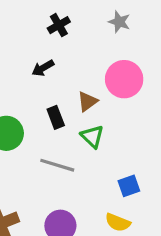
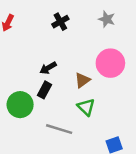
black arrow: (43, 68) -> (48, 68), moved
black rectangle: (56, 117) -> (44, 90), moved, turned 49

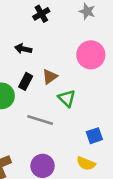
black arrow: (48, 68) -> (23, 49), moved, turned 42
brown triangle: (82, 80) -> (50, 77), moved

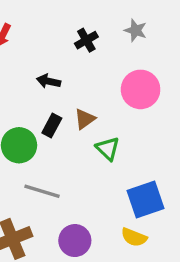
black cross: (41, 14) -> (86, 40), moved
gray line: (40, 120) -> (42, 191), moved
blue square: (94, 136) -> (145, 199), size x1.6

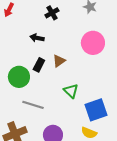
black cross: (86, 40) -> (52, 13), moved
green triangle: (108, 149) -> (71, 91), moved

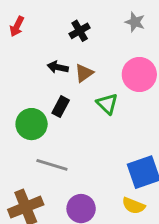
brown triangle: (59, 61) -> (84, 73), moved
green triangle: (71, 91) -> (107, 104), moved

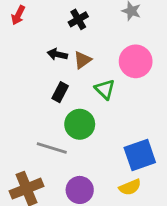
green circle: (32, 124) -> (80, 124), moved
yellow semicircle: (133, 206) -> (130, 187), turned -45

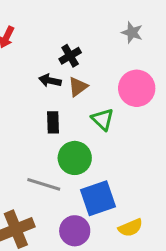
black cross: (78, 19) -> (70, 56), moved
black rectangle: (60, 92) -> (53, 122), turned -30
blue square: (140, 155) -> (98, 198), moved

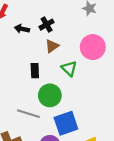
black arrow: (50, 81) -> (22, 29), moved

